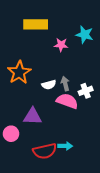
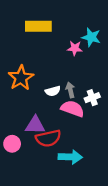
pink star: (61, 45) -> (75, 48), moved
cyan arrow: (65, 146) -> (70, 157), size x1.5
red semicircle: (45, 151) -> (48, 138), moved

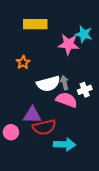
pink star: (75, 48) -> (69, 44), size x1.5
orange star: (21, 78) -> (23, 62), moved, size x0.6
white semicircle: (53, 91) -> (48, 84), size x1.6

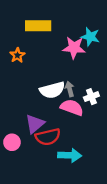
orange star: (23, 62) -> (17, 55), moved
purple triangle: (32, 115) -> (35, 124), turned -42

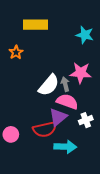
pink star: (74, 48) -> (81, 73), moved
white semicircle: (52, 90) -> (49, 85), turned -35
white cross: (91, 97) -> (86, 120), moved
purple triangle: (35, 124) -> (58, 117), moved

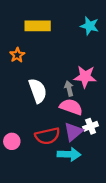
cyan star: (85, 35) -> (90, 26), moved
white semicircle: (49, 85) -> (38, 91), moved, turned -60
purple triangle: (58, 117) -> (73, 132), moved

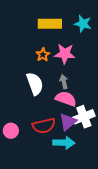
yellow rectangle: (38, 26) -> (50, 24), moved
orange star: (17, 55) -> (43, 55), moved
pink star: (85, 77) -> (65, 54), moved
white cross: (91, 126) -> (84, 117), size x1.5

